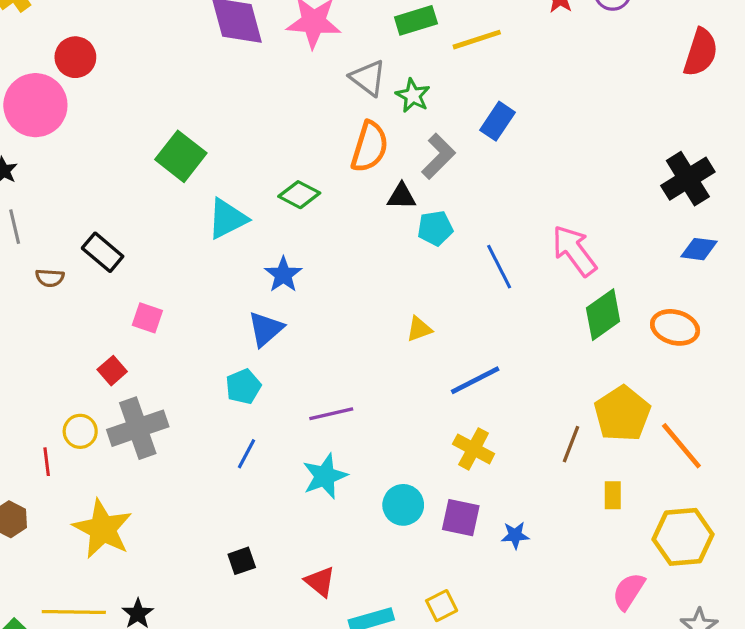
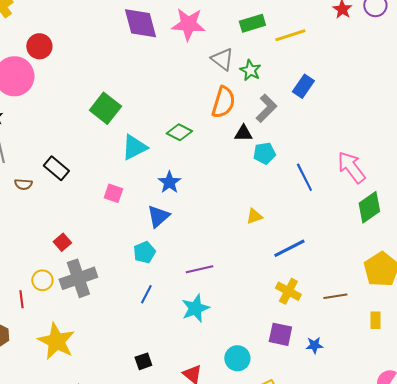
pink square: (147, 318) -> (113, 193), moved
brown line: (571, 444) -> (335, 296), moved, turned 60
cyan circle: (403, 505) -> (237, 358), moved

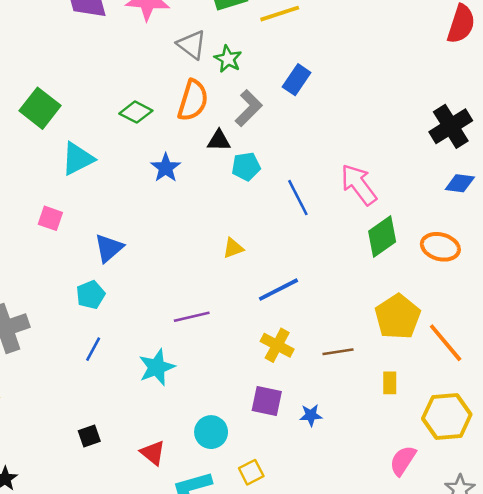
green diamond: (179, 132) -> (136, 112), moved
blue star: (169, 182) -> (166, 168), moved
purple line: (199, 269) -> (192, 317), moved

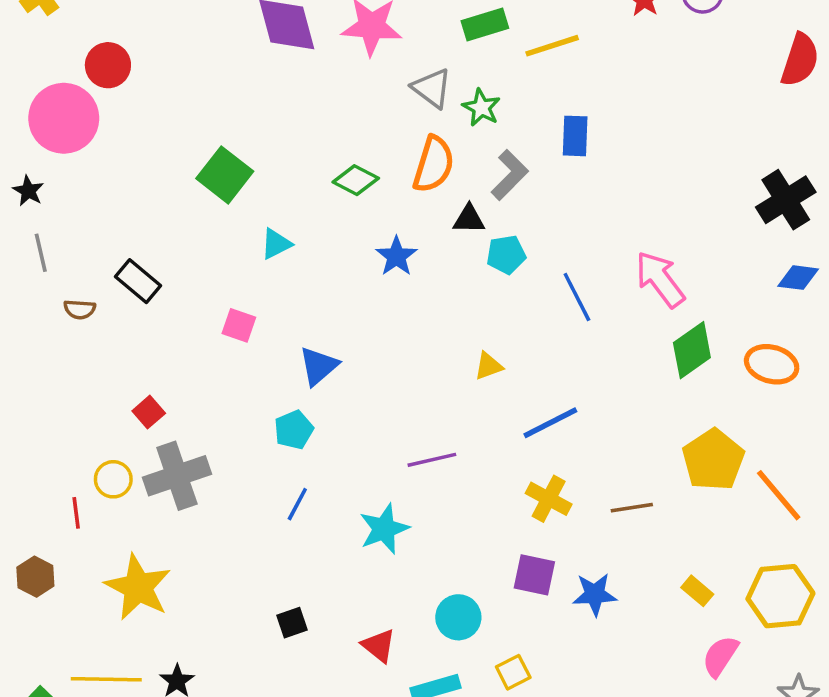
blue rectangle: (297, 80) -> (575, 136), turned -32
cyan triangle: (78, 159) -> (276, 244), size x0.7
yellow rectangle: (390, 383) -> (697, 591), moved, turned -50
blue star: (311, 415) -> (595, 594), size x1.4

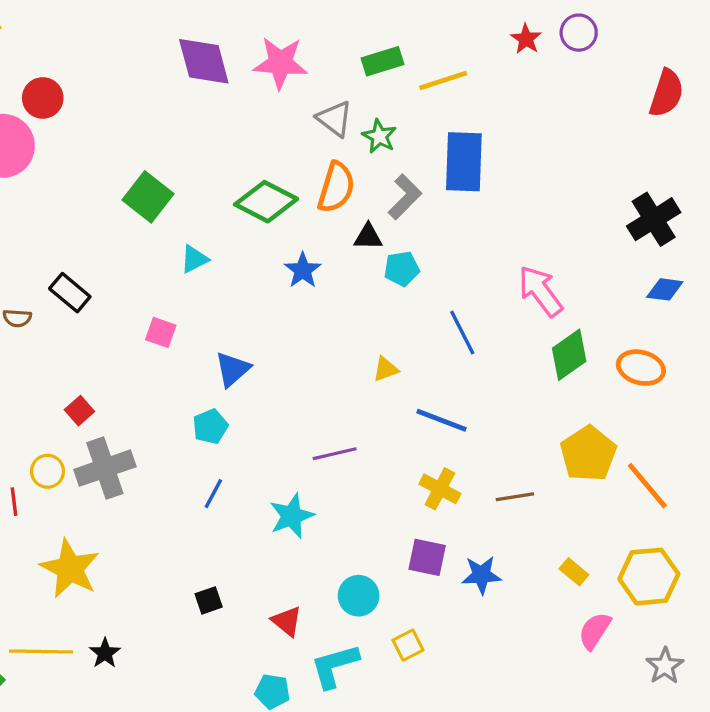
blue rectangle: (575, 136) -> (464, 162), size x1.6
green diamond: (356, 180) -> (266, 202), size x1.5
blue line: (577, 297) -> (462, 332), moved
blue line: (550, 423) -> (442, 420), turned 48

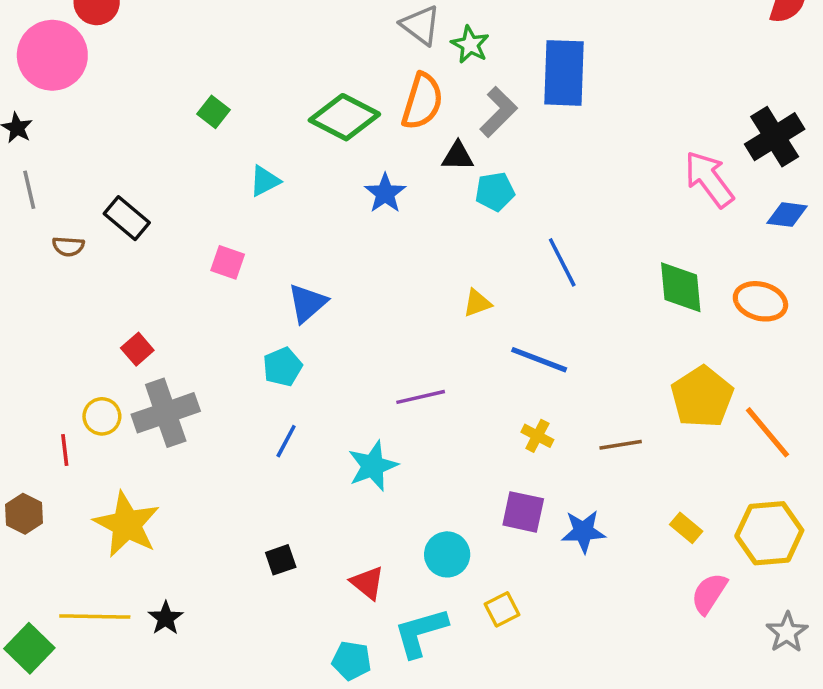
green square: (148, 197) -> (213, 112), size x0.6
pink arrow: (540, 291) -> (709, 179), moved
green diamond: (569, 355) -> (681, 287), turned -60
yellow cross: (440, 489) -> (537, 436), size x0.7

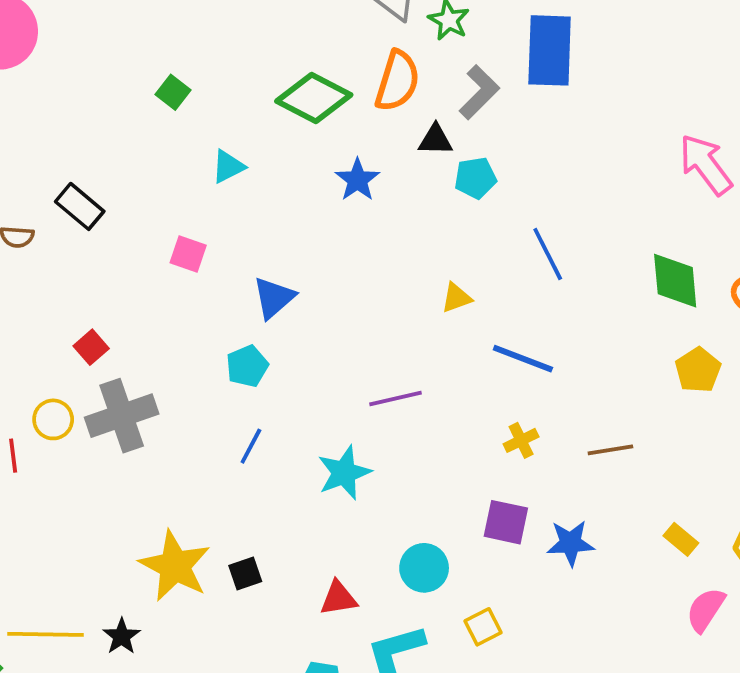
yellow pentagon: (702, 397) -> (698, 370), moved, size x0.7
yellow cross: (537, 436) -> (521, 440), turned 36
yellow star: (127, 524) -> (175, 566), moved
red triangle: (367, 583) -> (338, 598), turned -48

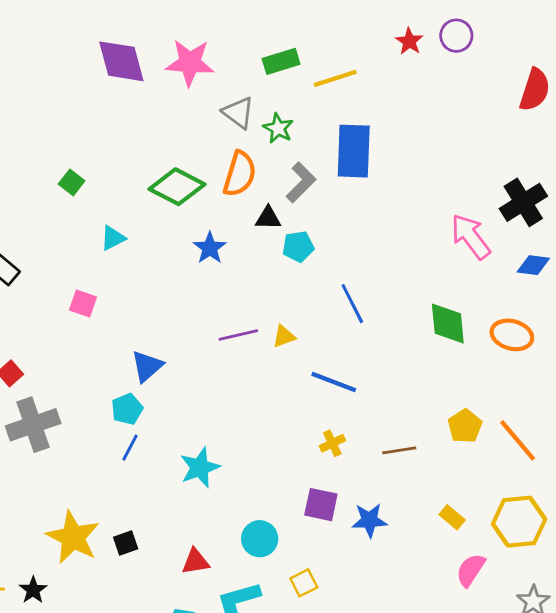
blue triangle: (274, 298) -> (147, 366), moved
cyan pentagon: (247, 366) -> (127, 409), moved
yellow pentagon: (698, 370) -> (465, 426), moved
purple line: (396, 399) -> (238, 335), moved

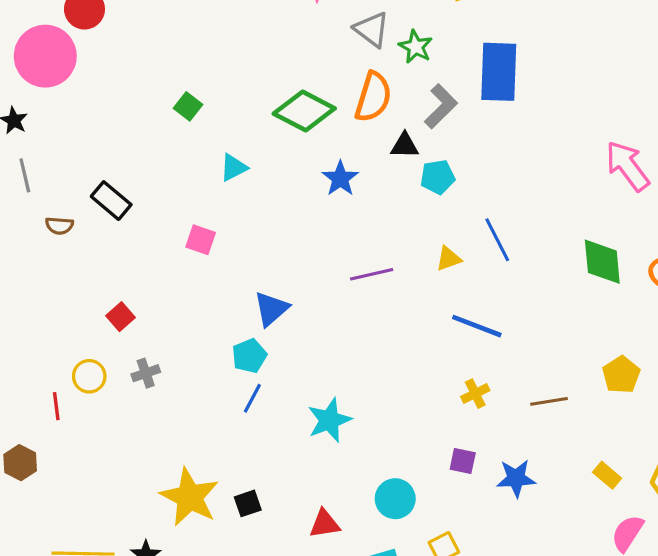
yellow triangle: (284, 336) -> (449, 259), moved
gray cross: (33, 425) -> (146, 373), size x0.5
purple square: (321, 505) -> (463, 461), size x0.7

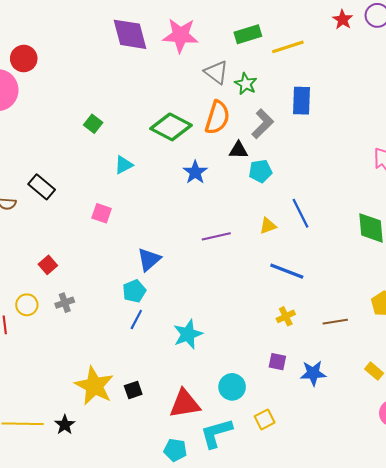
blue rectangle: (499, 72) -> (302, 101), size x0.7
red triangle: (325, 524) -> (185, 404), size x1.5

